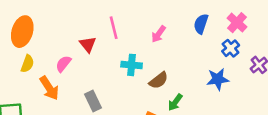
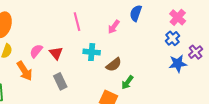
blue semicircle: (201, 24) -> (136, 13), moved
red triangle: (88, 44) -> (56, 53), moved
blue star: (218, 79) -> (178, 64), moved

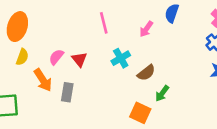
cyan cross: (92, 52) -> (121, 58), turned -35
gray rectangle: (60, 81) -> (67, 92), moved, turned 35

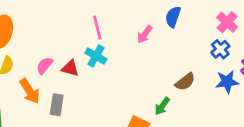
cyan cross: (121, 58) -> (96, 56), moved, turned -30
red triangle: (79, 59) -> (70, 68), turned -35
brown semicircle: (146, 73) -> (185, 82), moved

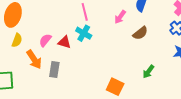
brown semicircle: (185, 82) -> (140, 33), moved
green arrow: (162, 106) -> (148, 72), moved

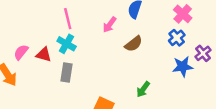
gray rectangle: (54, 70) -> (67, 73), moved

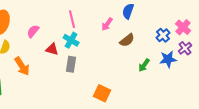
pink cross: (183, 14) -> (183, 27), moved
pink semicircle: (21, 52) -> (33, 31), moved
green arrow: (143, 89) -> (144, 65), moved

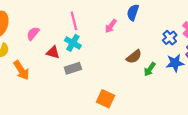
brown semicircle: (127, 40) -> (134, 57), moved
gray rectangle: (71, 64) -> (73, 68), turned 63

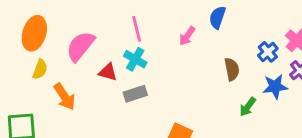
pink semicircle: (33, 33) -> (80, 46), size x1.6
brown semicircle: (134, 57) -> (232, 69), moved, turned -63
green arrow: (150, 69) -> (248, 107), moved

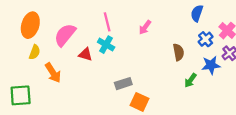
blue semicircle: (217, 17) -> (197, 13), moved
gray rectangle: (135, 94) -> (123, 84), moved

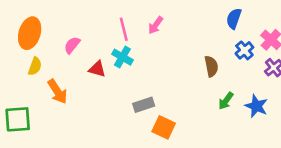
pink arrow: (145, 27) -> (156, 25), moved
pink semicircle: (65, 35) -> (72, 45), size x0.6
blue star: (211, 65) -> (256, 106), moved, turned 30

